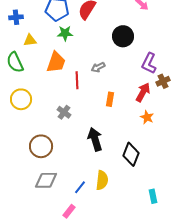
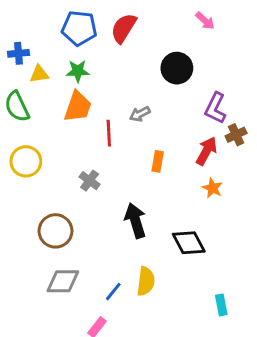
blue cross: (16, 17) -> (18, 53), moved
green star: (65, 33) -> (78, 71), moved
black diamond: (131, 154) -> (189, 243), turned -50

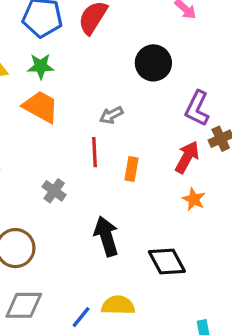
orange trapezoid: (78, 107) -> (41, 107), turned -80
red line: (109, 133) -> (94, 152), moved
yellow semicircle: (146, 281) -> (118, 305), turned -96

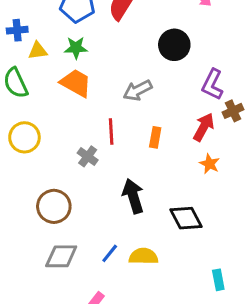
gray arrow: (111, 115) -> (138, 90), size x1.4
red line: (94, 152) -> (111, 131), moved
blue line: (81, 317) -> (110, 253), moved

